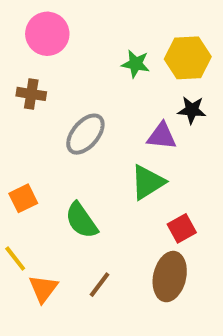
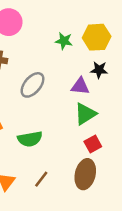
green triangle: (148, 182) -> (85, 114), moved
green semicircle: (81, 220) -> (30, 139), turned -65

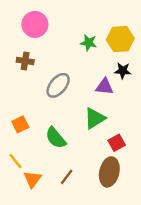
green triangle: (85, 114) -> (95, 118), moved
green semicircle: (30, 139) -> (56, 138), turned 60

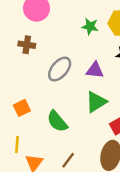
purple triangle: (104, 87) -> (95, 70), moved
yellow line: (15, 161) -> (17, 144), turned 42

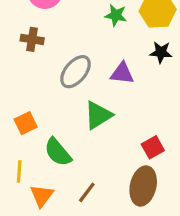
green triangle: (96, 102) -> (98, 115), moved
green semicircle: (57, 121) -> (58, 152), moved

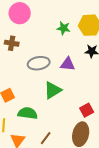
gray ellipse: (76, 72) -> (39, 63), turned 40
green semicircle: (58, 152) -> (28, 113), turned 138

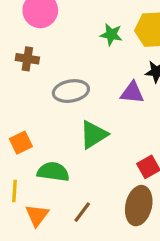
purple triangle: (68, 64) -> (132, 93), moved

